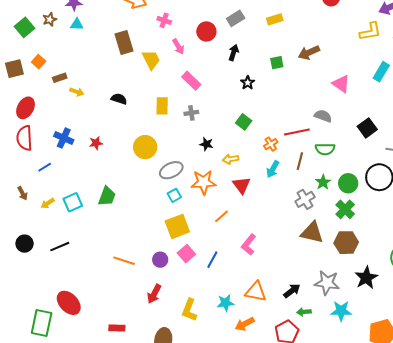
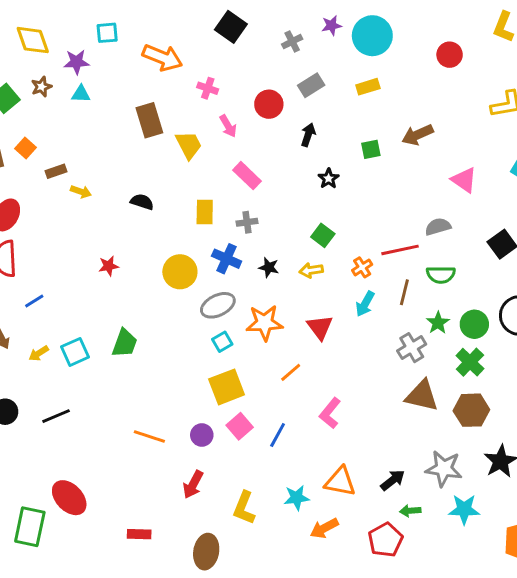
gray semicircle: (323, 116) -> (438, 227), turned -36
blue cross: (64, 138) -> (227, 259), moved
yellow arrow: (231, 159) -> (311, 270), moved

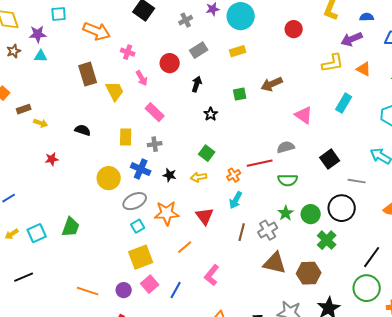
red star: (109, 266) -> (52, 159), moved
brown line: (404, 292) -> (242, 232), moved
green cross: (470, 362) -> (327, 240), moved

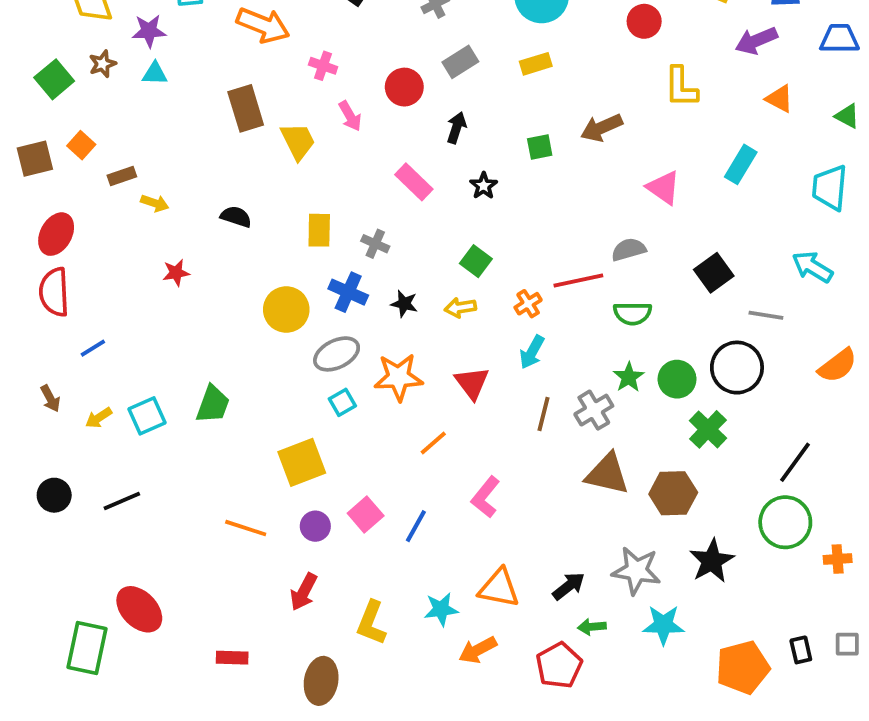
yellow L-shape: (333, 63) -> (681, 87), moved, turned 100
pink rectangle: (155, 112) -> (414, 182), moved
gray cross: (155, 144) -> (375, 244), turned 32
yellow square: (141, 257) -> (302, 462), moved

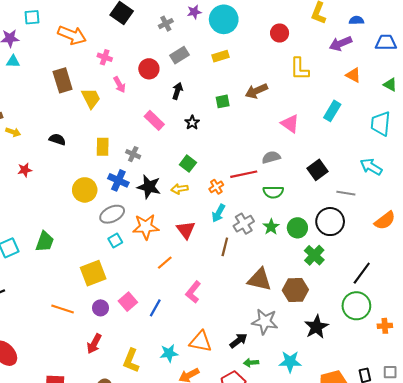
black star: (404, 304) -> (149, 187), size x1.6
gray cross: (594, 410) -> (244, 224), moved
gray star: (636, 571) -> (265, 322), moved

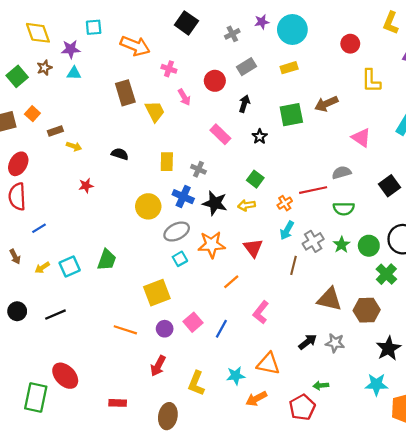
green square: (223, 101) -> (291, 115), size x1.6
gray star: (265, 322) -> (335, 343), size x0.7
black arrow: (238, 341) -> (308, 342), moved
cyan star: (290, 362) -> (376, 384), moved

